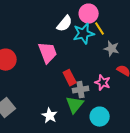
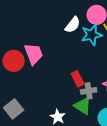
pink trapezoid: (48, 53) -> (34, 54), moved
green triangle: (75, 105) -> (83, 106), turned -36

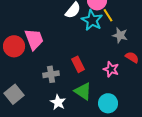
cyan star: (92, 35) -> (92, 20), turned -30
gray cross: (89, 91) -> (51, 74), moved

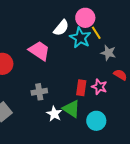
pink trapezoid: (34, 39) -> (39, 51), moved, turned -35
red rectangle: (78, 64) -> (81, 88), moved, turned 35
white star: (58, 102) -> (54, 114), moved

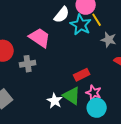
pink star: (99, 87) -> (94, 93), moved
red rectangle: (81, 88) -> (82, 75), turned 56
gray cross: (39, 92) -> (28, 64), moved

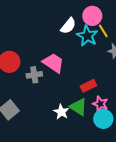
pink trapezoid: (40, 38) -> (53, 63), moved

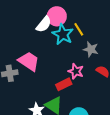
pink circle: (92, 16) -> (57, 16), moved
pink star: (100, 104) -> (76, 71), moved

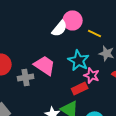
yellow line: (79, 29) -> (95, 33), turned -32
cyan star: (63, 34) -> (79, 60), moved

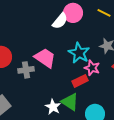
yellow line: (95, 33) -> (104, 13), moved

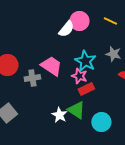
pink star: (92, 68) -> (79, 76), moved

